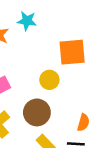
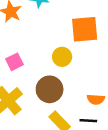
orange semicircle: (83, 123) -> (96, 99), turned 78

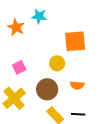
orange semicircle: (96, 99) -> (77, 85), moved

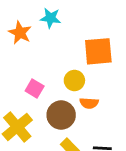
pink square: (19, 67) -> (35, 88), moved, turned -32
orange semicircle: (77, 85) -> (89, 103), moved

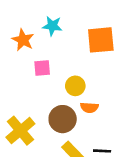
orange square: (98, 51) -> (101, 40), moved
pink square: (35, 88) -> (42, 68), moved, turned -36

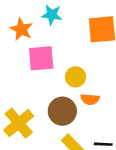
pink square: (42, 68) -> (41, 58), size x1.5

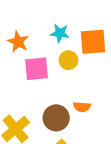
cyan star: (52, 15) -> (60, 33), moved
yellow circle: (76, 77) -> (68, 60), moved

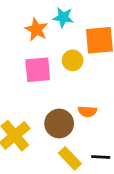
cyan star: (60, 33) -> (63, 17), moved
orange star: (18, 42) -> (36, 29), moved

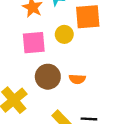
brown circle: (59, 124) -> (48, 77), moved

